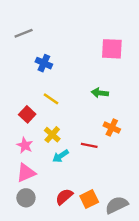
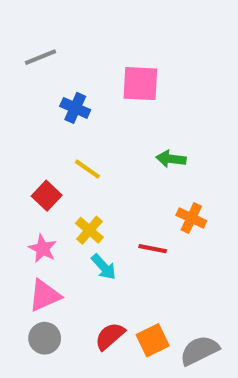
pink square: (112, 49) -> (140, 84), moved
cyan arrow: (61, 156) -> (104, 267), turned -98

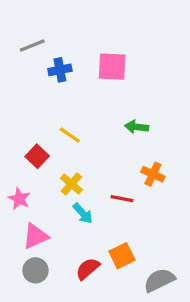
blue cross: (75, 108) -> (60, 70), moved, turned -35
pink star: (43, 249) -> (19, 199), moved
orange square: (153, 340) -> (122, 256), moved

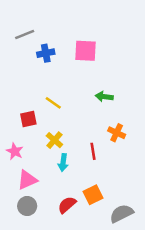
red square: (37, 156) -> (28, 119), turned 35
red line: (122, 199) -> (93, 151), turned 70
cyan arrow: (83, 213) -> (63, 163), turned 49

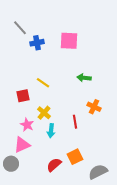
gray line: (25, 35) -> (20, 28), turned 70
pink star: (15, 151) -> (27, 125), moved
gray circle: (27, 206) -> (11, 164), moved

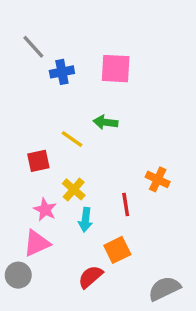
green arrow: (84, 78) -> (106, 122), moved
orange square: (75, 157) -> (117, 250), moved

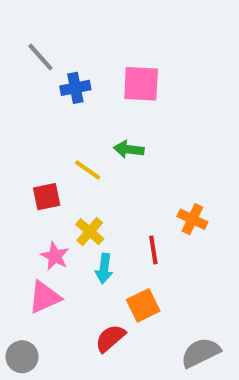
gray circle: (18, 275) -> (22, 357), moved

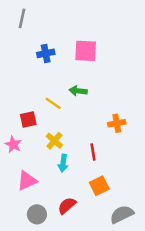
gray line: (40, 57) -> (22, 18), moved, turned 54
orange cross: (192, 219) -> (117, 123), moved, turned -35
pink star: (55, 256) -> (13, 144), moved
orange square: (143, 305) -> (99, 186), moved
gray circle: (22, 357) -> (37, 214), moved

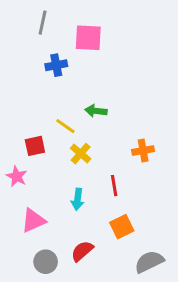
gray line: (22, 18) -> (43, 23), moved
pink square: (86, 51) -> (88, 38), moved
yellow cross: (54, 141) -> (81, 154), moved

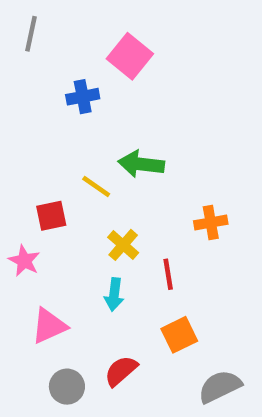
gray line: (43, 23) -> (31, 34), moved
pink square: (88, 38) -> (130, 56), turned 36
green arrow: (96, 111) -> (141, 164), size x1.4
yellow cross: (81, 154) -> (123, 245), moved

